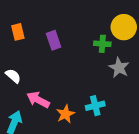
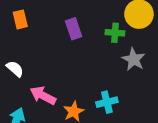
purple rectangle: (54, 40) -> (74, 29), moved

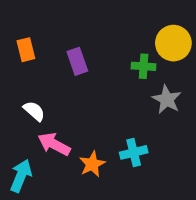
purple rectangle: (74, 29) -> (77, 61), moved
white semicircle: (15, 69) -> (34, 111), moved

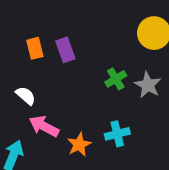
orange rectangle: (26, 50) -> (35, 48), moved
green cross: (144, 66) -> (116, 79), moved, turned -35

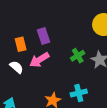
orange rectangle: (35, 48) -> (21, 44), moved
pink arrow: (44, 126) -> (39, 60), moved, turned -60

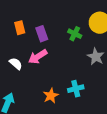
orange rectangle: (21, 44) -> (20, 28), moved
green cross: (78, 56) -> (75, 34), moved, turned -32

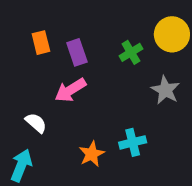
green cross: (75, 34) -> (131, 52), turned 32
white semicircle: (16, 64) -> (36, 123), moved

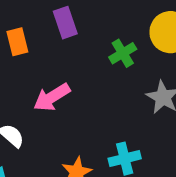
purple rectangle: (77, 52) -> (65, 23), moved

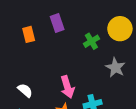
pink arrow: (52, 97) -> (67, 87), moved, turned -75

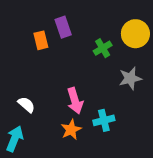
orange rectangle: (29, 34) -> (41, 40), moved
gray star: (115, 68) -> (130, 78), turned 30

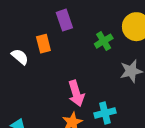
orange rectangle: (41, 40) -> (43, 44), moved
white semicircle: (26, 105) -> (20, 57), moved

